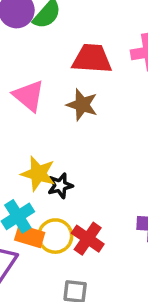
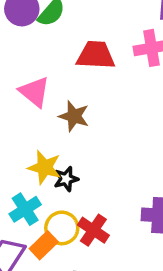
brown star: (82, 105) -> (74, 116), moved
orange rectangle: (30, 236) -> (44, 245), moved, turned -60

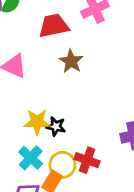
brown star: (74, 116) -> (71, 61), moved, turned 30
black star: (66, 179) -> (56, 126), turned -30

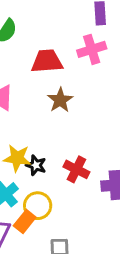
red cross: (87, 160) -> (76, 169), moved

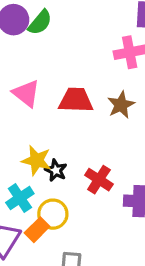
red trapezoid: (47, 61) -> (76, 100), moved
brown star: (60, 100) -> (121, 105), moved

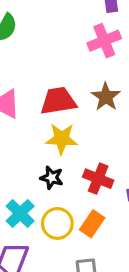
yellow star: (36, 160) -> (62, 139), moved
orange rectangle: (37, 230) -> (92, 224), moved

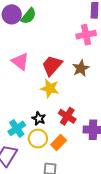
red trapezoid: (58, 101) -> (52, 66), turned -50
black star: (52, 178) -> (39, 119), moved

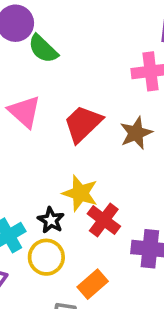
green semicircle: (29, 16) -> (43, 49), moved, turned 90
yellow star: (50, 88) -> (80, 193), moved
orange rectangle: (59, 143) -> (93, 284), moved

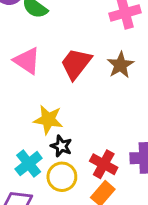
yellow star: (80, 193) -> (48, 120), moved
red cross: (104, 220) -> (104, 164), moved

